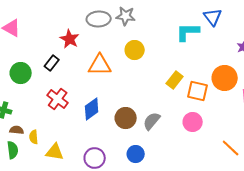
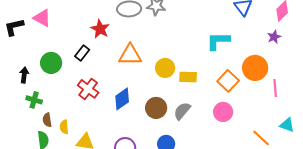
cyan L-shape: (188, 32) -> (218, 41), moved
yellow circle: (135, 50) -> (165, 68), moved
yellow rectangle: (175, 80) -> (188, 77), moved, turned 54
orange square: (198, 91) -> (228, 81), turned 30
brown semicircle: (17, 130) -> (47, 120), turned -104

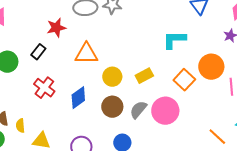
red star: (100, 29) -> (56, 28), turned 30
yellow circle: (165, 68) -> (112, 77), moved
yellow rectangle: (188, 77) -> (144, 76), turned -30
pink circle: (223, 112) -> (165, 111), moved, size x1.4

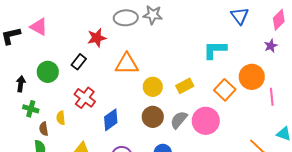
blue diamond: (78, 98) -> (111, 120), moved
yellow semicircle: (20, 126) -> (61, 118), moved

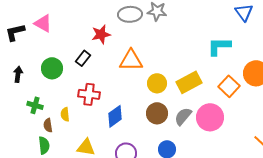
black arrow: (21, 84) -> (18, 74), moved
yellow rectangle: (185, 86) -> (189, 82), size x1.4
red cross: (85, 98) -> (89, 94), turned -30

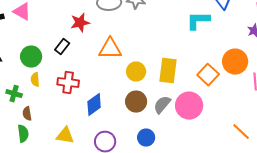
cyan L-shape: (219, 46) -> (198, 21), moved
yellow rectangle: (189, 82) -> (168, 71), turned -55
yellow semicircle: (65, 114) -> (35, 80), moved

